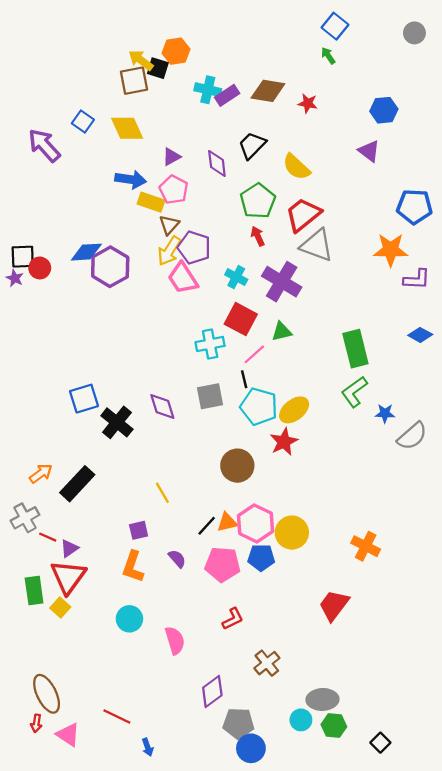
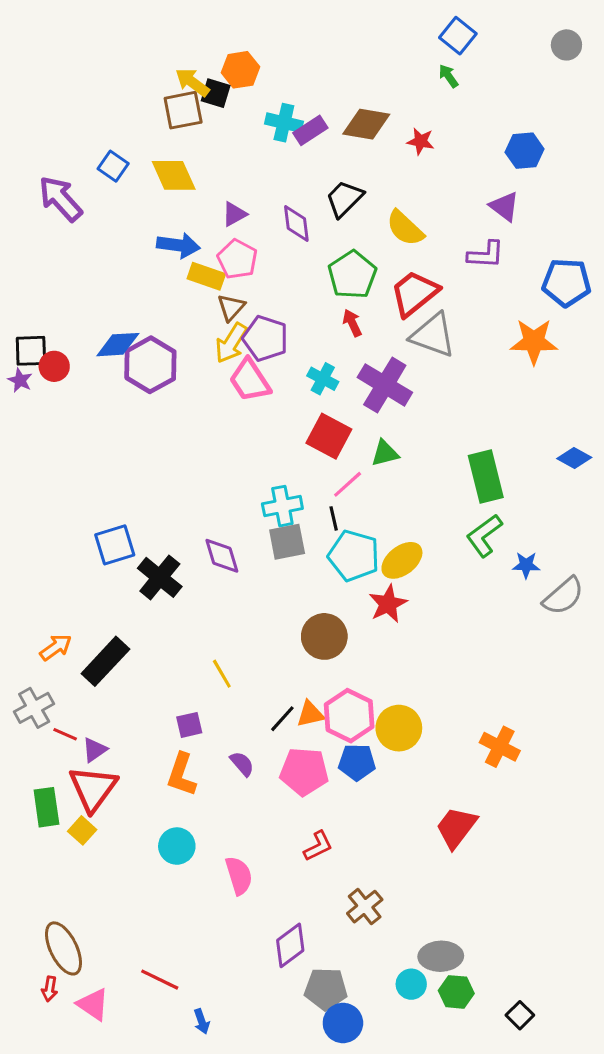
purple L-shape: (417, 279) -> (486, 255), moved
cyan cross: (210, 344) -> (282, 506), moved

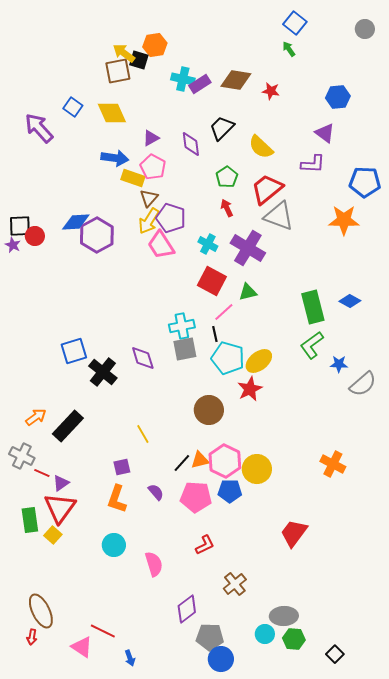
green pentagon: (352, 275) -> (227, 177), size x0.7
blue diamond: (574, 458) -> (350, 301), moved
gray cross: (34, 708) -> (22, 456), turned -35
orange cross: (500, 747) -> (333, 464), moved
pink triangle: (93, 1004) -> (82, 647), moved

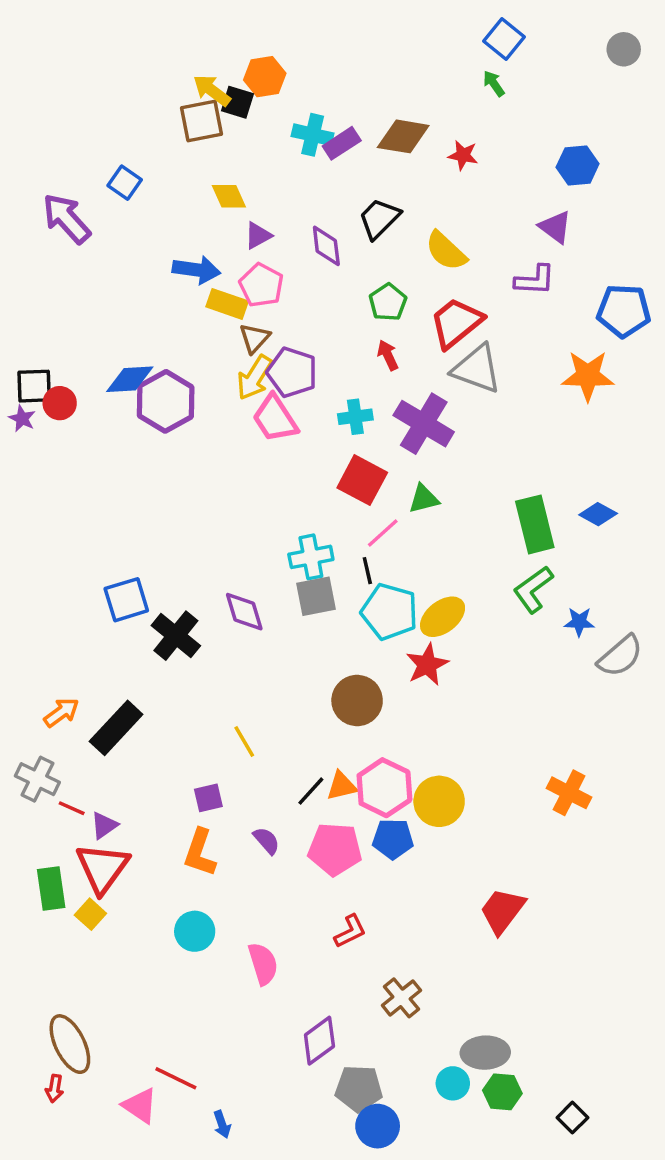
yellow diamond: (112, 113) -> (229, 196), moved, size x0.7
cyan cross: (208, 244) -> (355, 417), turned -36

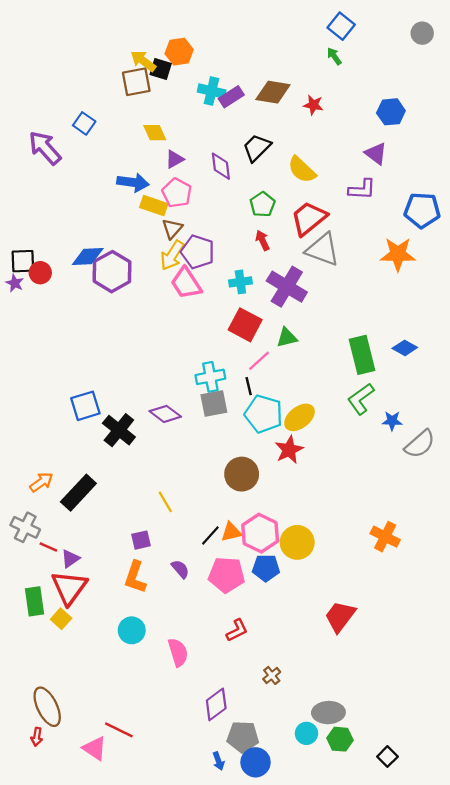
purple diamond: (244, 612) -> (165, 414), turned -36
brown cross: (402, 998) -> (272, 675), size x0.7
blue arrow: (222, 1124) -> (218, 761), moved

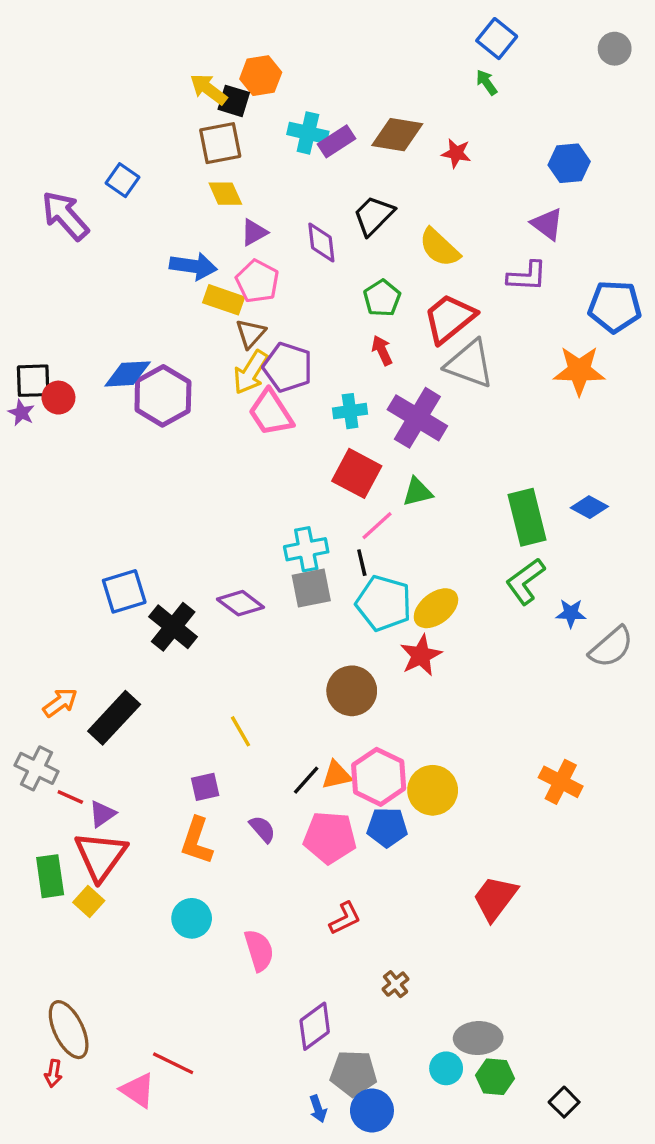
brown square: (136, 82) -> (220, 143), moved

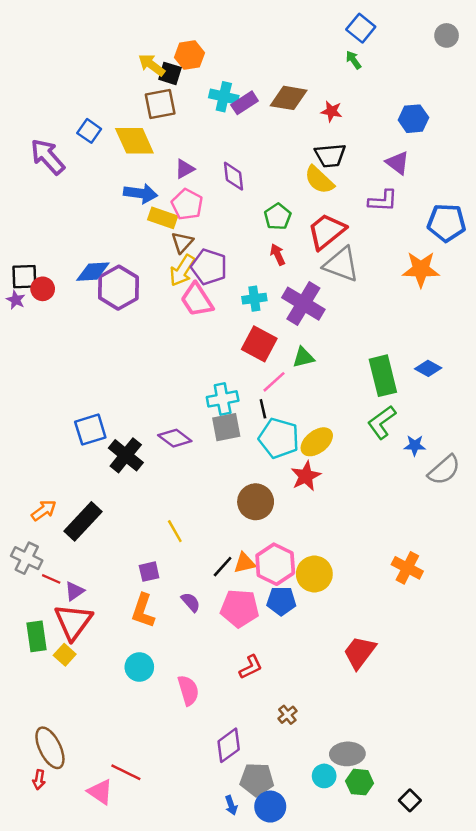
yellow diamond: (225, 194) -> (134, 141), moved, size x1.6
black trapezoid: (374, 216) -> (330, 155), moved, turned -140

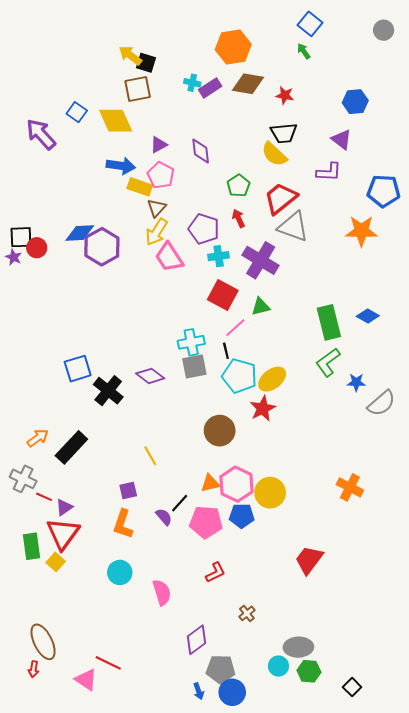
orange hexagon: (189, 55) -> (233, 47), moved, size x1.4
cyan cross: (224, 97) -> (192, 83), size x0.7
purple pentagon: (209, 267) -> (204, 229), moved
black line: (223, 567) -> (180, 503), moved

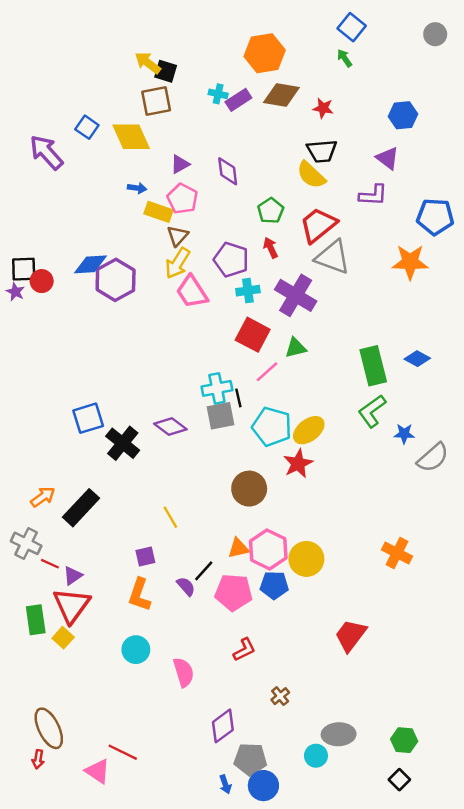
blue arrow: (121, 166) -> (137, 188), size x0.6
black line: (226, 351) -> (238, 398), moved
green hexagon: (309, 671) -> (404, 740), moved

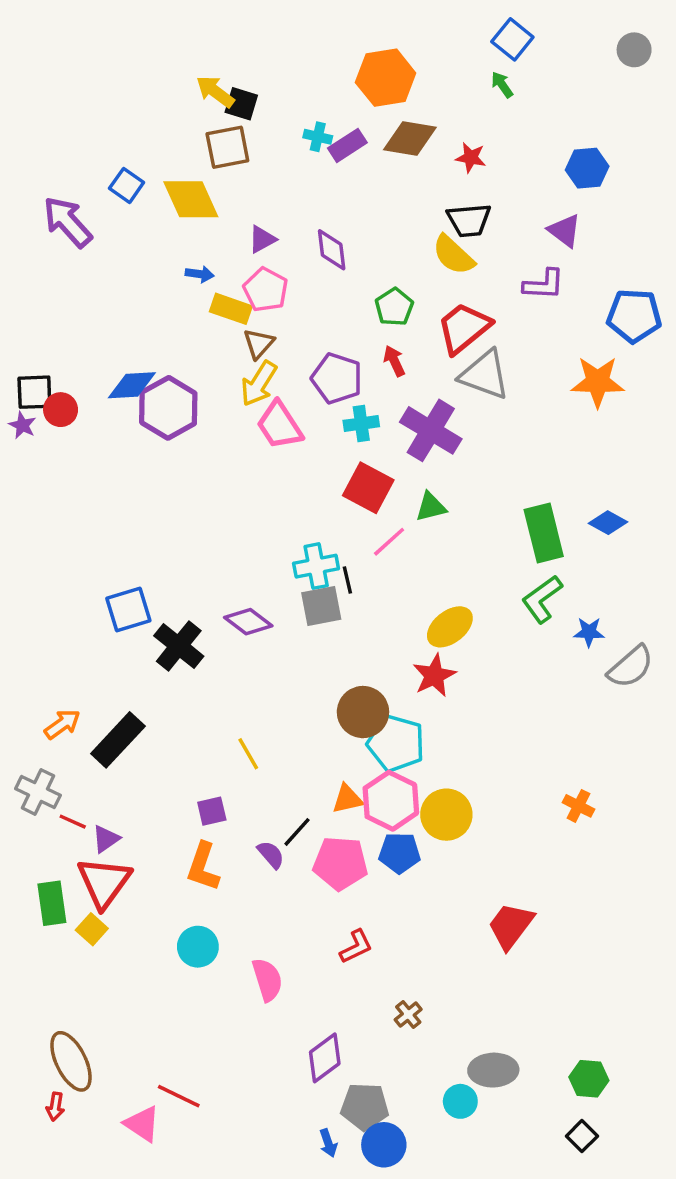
cyan pentagon: (272, 427) -> (396, 743), moved
orange cross: (397, 553) -> (578, 806), size x0.7

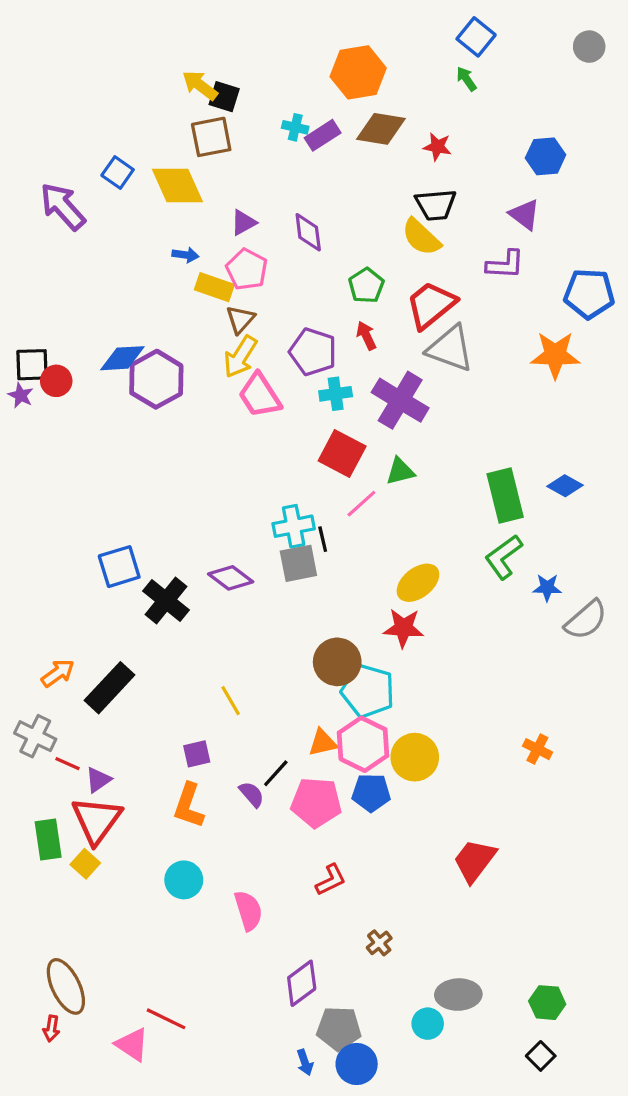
red star: (434, 676) -> (403, 628), turned 30

